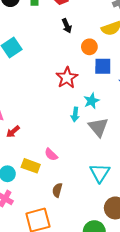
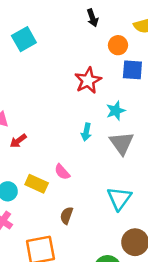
cyan arrow: (75, 114) -> (86, 132), moved

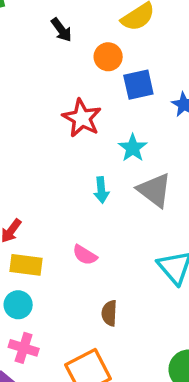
yellow rectangle: (37, 184) -> (26, 265), moved

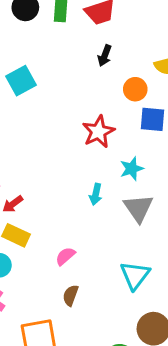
black arrow: (61, 30) -> (105, 56), turned 40
pink semicircle: (85, 255) -> (65, 256), moved, turned 90

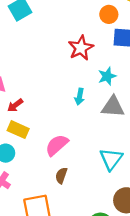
gray triangle: (138, 208) -> (113, 107), turned -50
pink semicircle: (65, 256) -> (57, 145), size x1.5

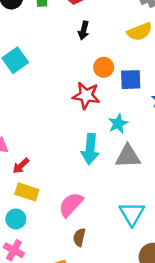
orange circle: (109, 14) -> (104, 67), moved
red star: (81, 48) -> (86, 96), turned -30
cyan arrow: (80, 97) -> (90, 149), size x1.6

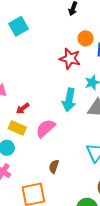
red arrow: (21, 166) -> (23, 108), moved
pink semicircle: (71, 205) -> (45, 128), moved

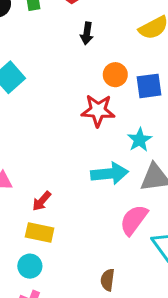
cyan arrow: (69, 100) -> (110, 174), turned -95
pink semicircle: (45, 128) -> (134, 220), moved

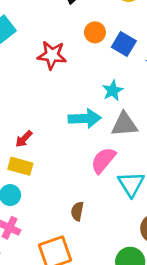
blue square: (149, 86) -> (124, 44), turned 35
red star: (98, 110) -> (52, 55), moved

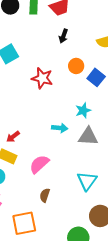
cyan arrow: (85, 118) -> (60, 128), size x0.7
pink semicircle: (103, 160) -> (39, 164), moved

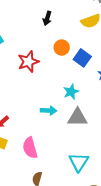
red star: (42, 78) -> (28, 62), turned -30
pink semicircle: (39, 164) -> (30, 148), turned -60

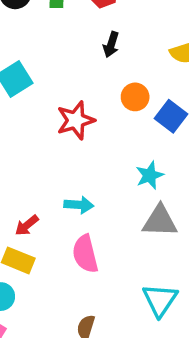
cyan arrow: (49, 111) -> (79, 205), moved
pink semicircle: (30, 148) -> (85, 254), moved

